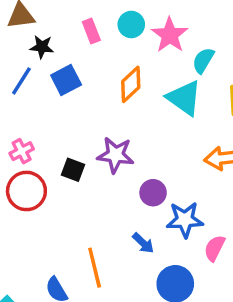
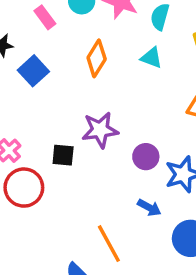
cyan triangle: (184, 98) -> (151, 58), size x0.6

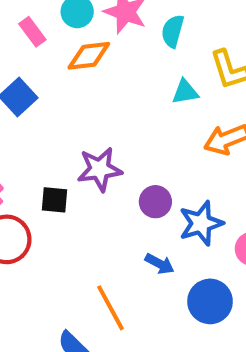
orange diamond: (97, 58) -> (89, 56), moved, turned 51
cyan triangle: (151, 58) -> (185, 92), moved, turned -30

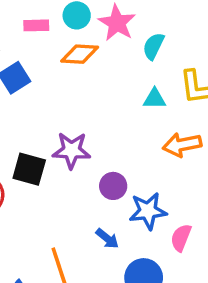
pink rectangle: (32, 32) -> (36, 25), turned -65
black square: (55, 200) -> (29, 169), size x1.4

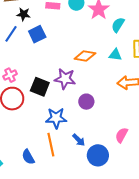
orange diamond: (80, 54) -> (85, 56), moved
blue star: (148, 211) -> (56, 118), moved
blue arrow: (107, 238) -> (79, 140), moved

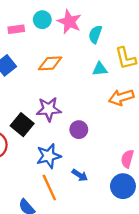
orange diamond: (85, 56) -> (50, 63), moved
black square: (40, 87) -> (22, 125), turned 30
blue circle: (98, 155) -> (123, 186), moved

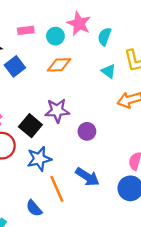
cyan circle: (42, 20) -> (55, 36), moved
cyan triangle: (100, 69) -> (109, 71), turned 42
blue star: (49, 156) -> (39, 159), moved
blue arrow: (80, 175) -> (87, 177), size x1.5

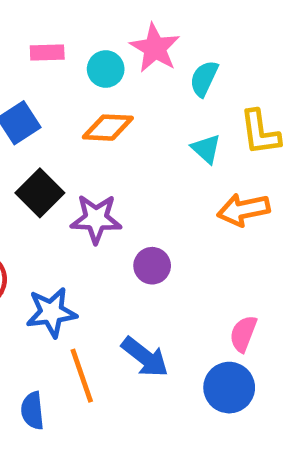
black square: (30, 126) -> (40, 193), moved
blue semicircle: (34, 208) -> (32, 411), turned 30

